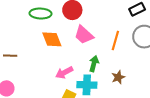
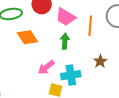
pink trapezoid: (84, 35) -> (66, 17), moved
green arrow: (94, 64) -> (65, 41), moved

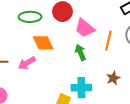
green arrow: (65, 41) -> (80, 52), turned -35
pink arrow: (46, 67) -> (27, 63), moved

